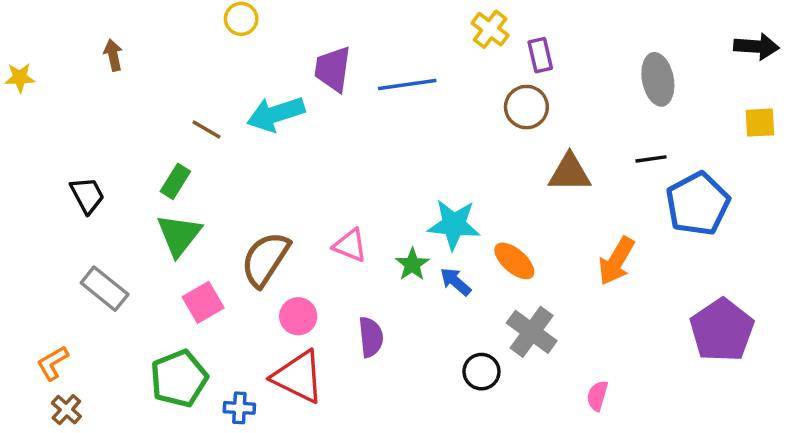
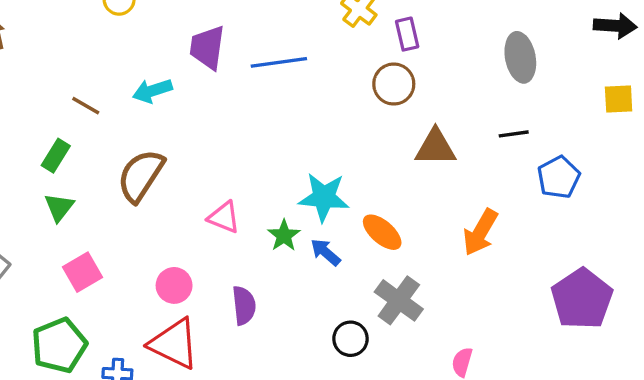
cyan arrow: (276, 114) -> (152, 91), size x0.7
blue pentagon: (698, 204) -> (559, 177), size x0.7
green triangle: (179, 235) -> (59, 207), size x0.7
brown semicircle: (265, 259) -> (141, 176), moved

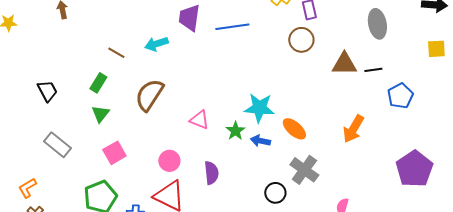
brown triangle: (435, 147) -> (344, 64), moved
blue arrow: (326, 252) -> (260, 141), turned -30

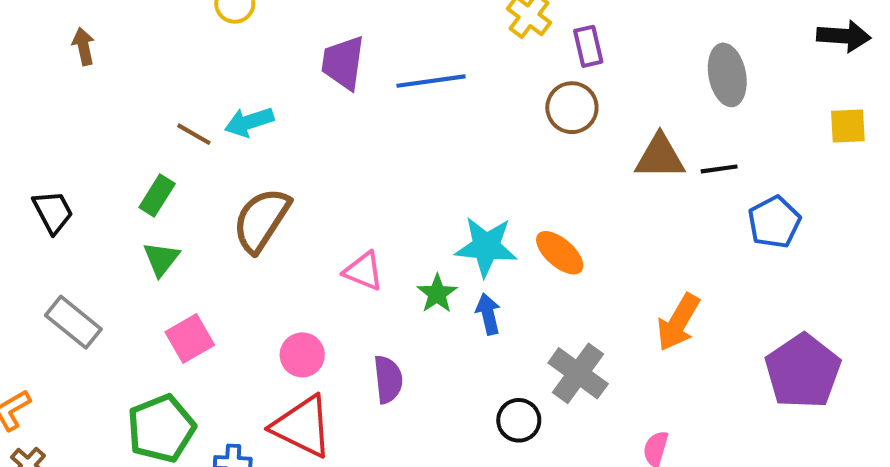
cyan arrow: (156, 44) -> (249, 122), moved
orange ellipse: (294, 129) -> (560, 253), moved
orange arrow: (353, 129) -> (678, 322), moved
blue arrow: (260, 141) -> (488, 314), turned 66

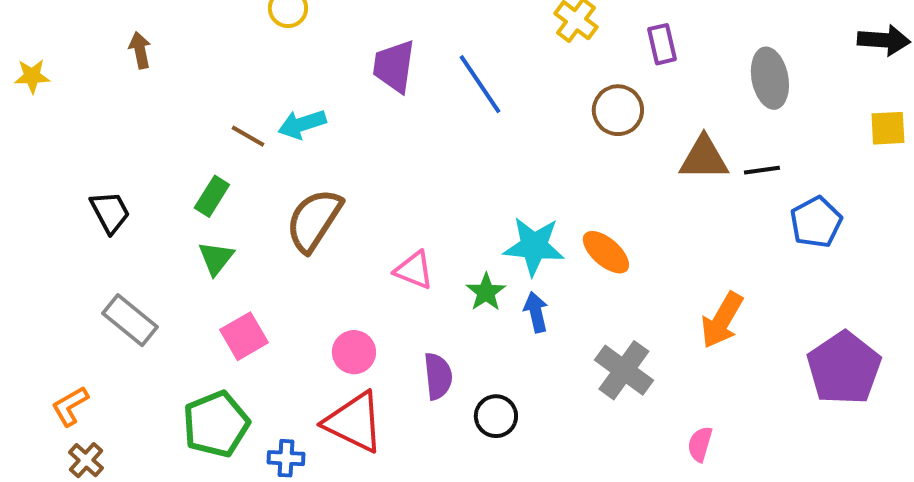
purple rectangle: (588, 46) -> (662, 44), moved
blue line: (431, 81) -> (480, 84), turned 64
black circle: (519, 420) -> (496, 416), moved

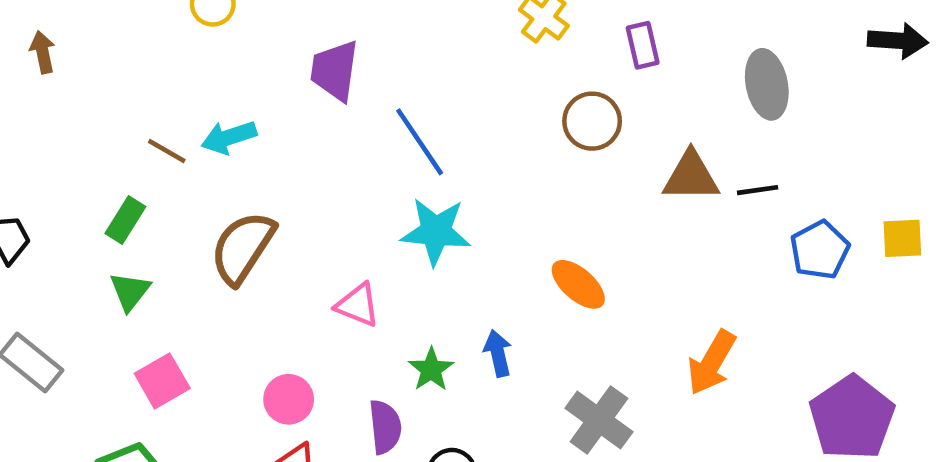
blue line: (480, 84) -> (420, 142), moved
yellow square: (888, 128) -> (902, 238), moved
cyan star: (534, 246) -> (436, 231), moved
green star: (486, 292) -> (431, 369), moved

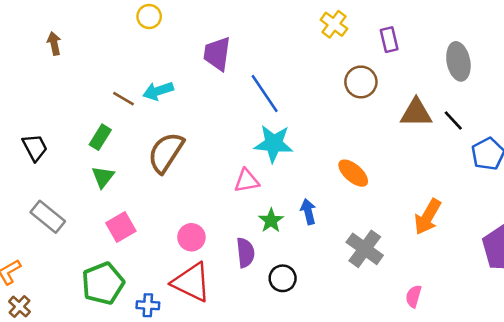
black line: (758, 190) -> (453, 120), turned 55
pink triangle: (358, 305) -> (247, 181), moved, turned -32

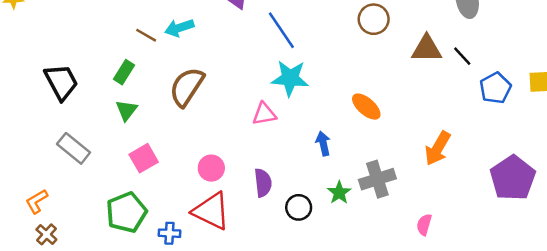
black trapezoid: (35, 147) -> (61, 82), size x1.4
green star: (271, 221) -> (339, 193), moved
gray cross: (365, 249) -> (377, 179), turned 36

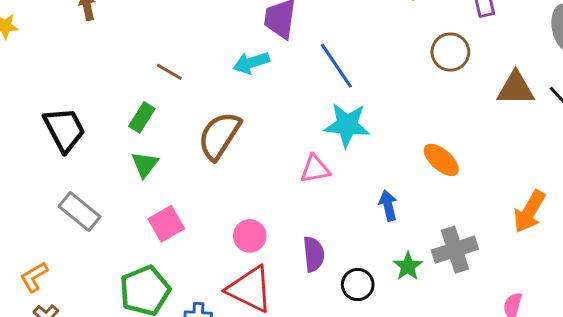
cyan arrow: (179, 28) -> (251, 63), moved

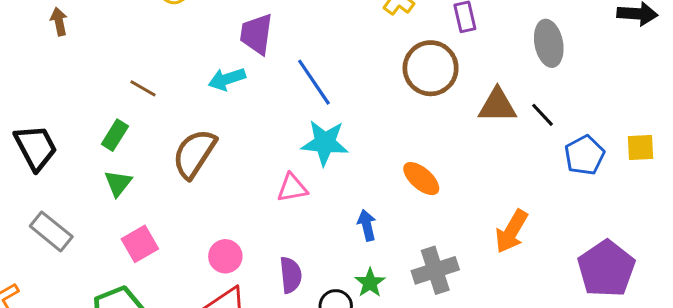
brown circle: (450, 52) -> (431, 68), size x1.4
green star: (408, 266) -> (370, 283), moved

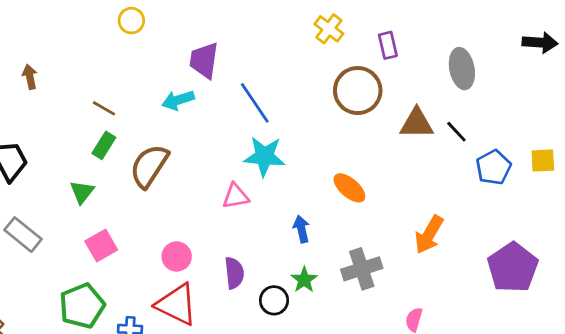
brown arrow: (59, 22) -> (30, 77), moved
green rectangle: (115, 135) -> (104, 145), moved

